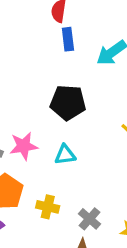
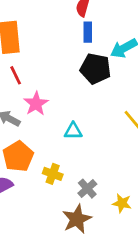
black pentagon: (68, 103) -> (95, 69), moved
pink star: (24, 146) -> (36, 104), moved, turned -30

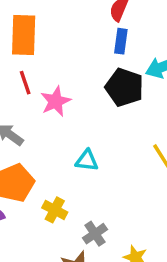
pink star: (36, 104) -> (56, 101), moved

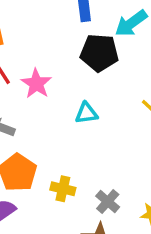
cyan triangle: (87, 160) -> (86, 113), moved

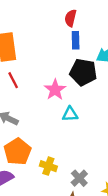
pink star: (36, 84) -> (55, 90), moved

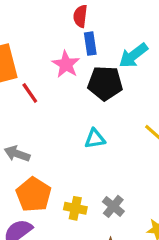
red line: (13, 80) -> (30, 93), moved
pink star: (55, 90) -> (66, 64), moved
gray cross: (79, 178) -> (113, 206), moved

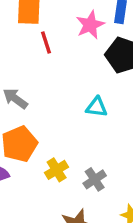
yellow cross: (75, 208) -> (57, 170), turned 30

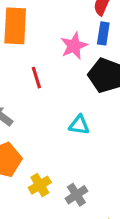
red line: (46, 42) -> (36, 78), moved

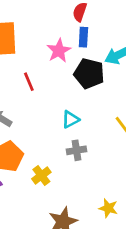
cyan triangle: (79, 125) -> (70, 119), turned -30
gray cross: (76, 195) -> (76, 150), moved, turned 30

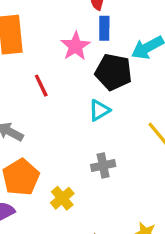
cyan triangle: (70, 119) -> (99, 110), moved

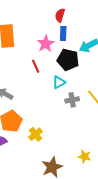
red line: (41, 86) -> (36, 66), moved
gray cross: (103, 166) -> (72, 100), moved

